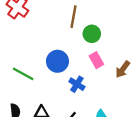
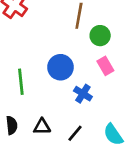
green line: (23, 74) -> (21, 82), turned 55

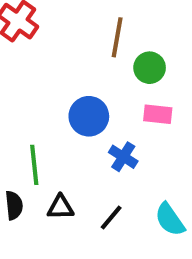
pink rectangle: (105, 66) -> (158, 114), turned -54
green line: (21, 82) -> (34, 165), moved

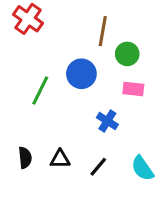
blue circle: (89, 116) -> (81, 74), moved
green line: (34, 165) -> (40, 91), moved, turned 32

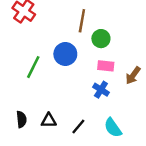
blue cross: (107, 121) -> (101, 90), moved

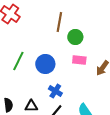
blue circle: (65, 54) -> (45, 64), moved
blue cross: (101, 90) -> (55, 91), moved

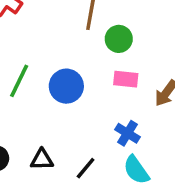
blue cross: (55, 91) -> (127, 133), moved

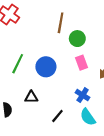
pink rectangle: (126, 79) -> (82, 63), turned 64
black triangle: (42, 159) -> (31, 97), moved

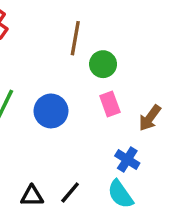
blue cross: (83, 95) -> (127, 160), moved
black triangle: (31, 97) -> (32, 196), moved

